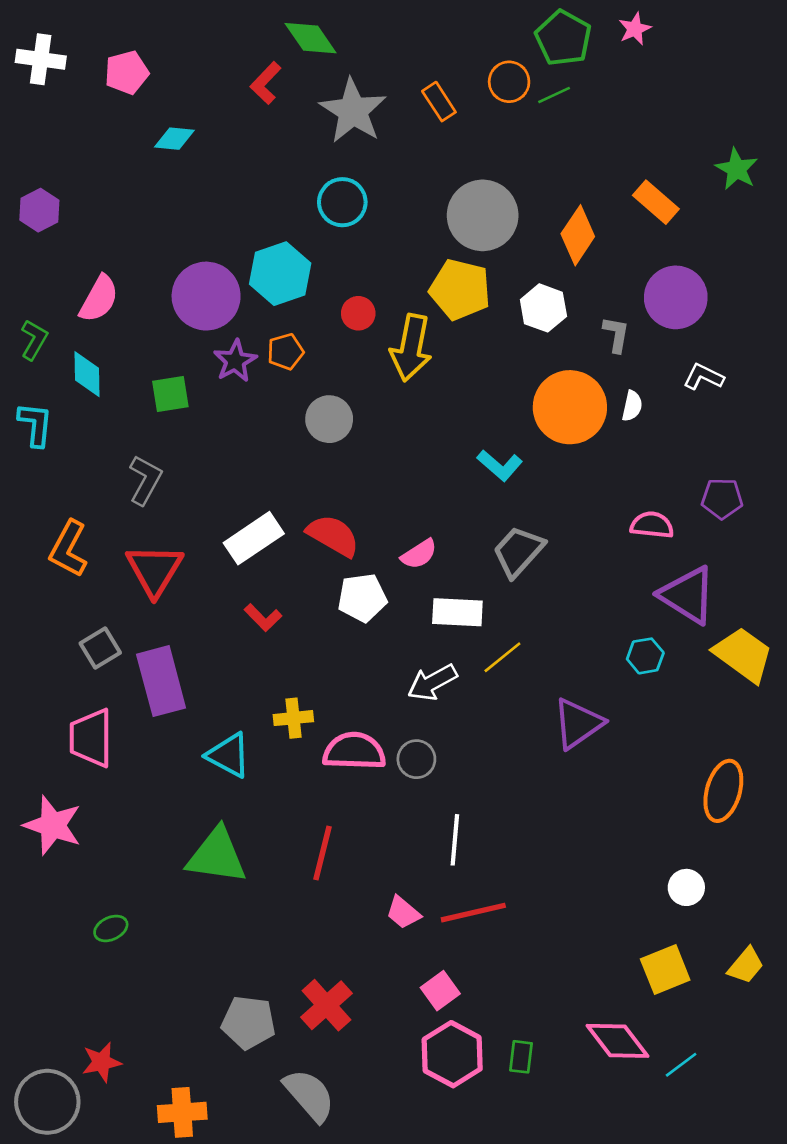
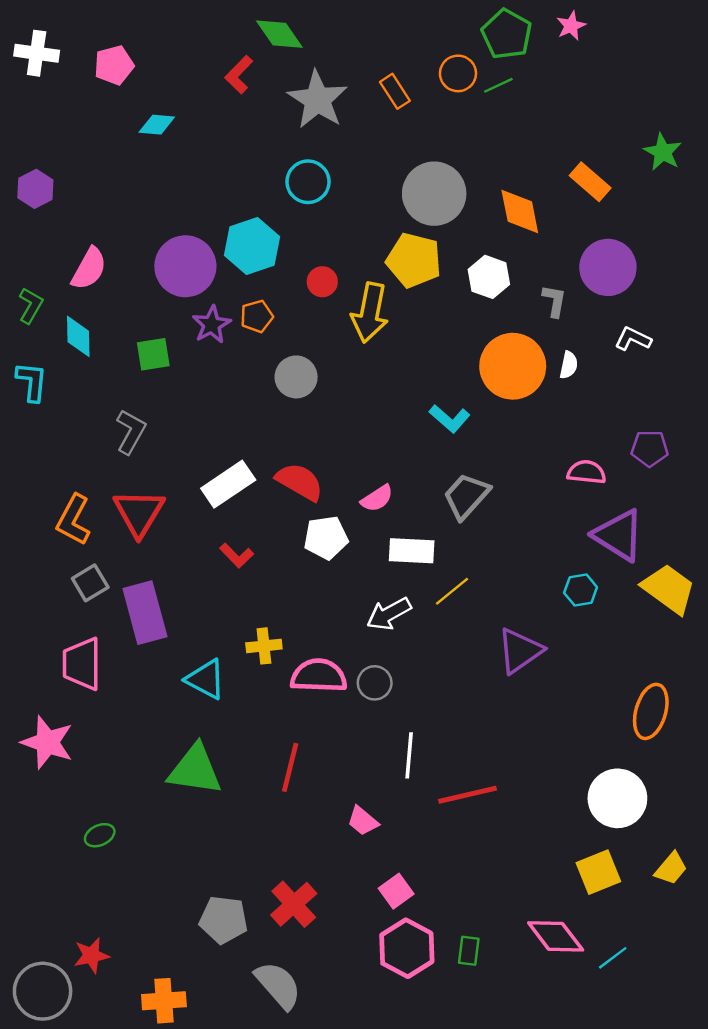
orange diamond: (578, 235) -> (520, 211), turned -45
orange L-shape: (68, 549) -> (73, 520), moved
white circle: (686, 887) -> (617, 798), size x1.8
red line: (473, 913) -> (467, 795), moved

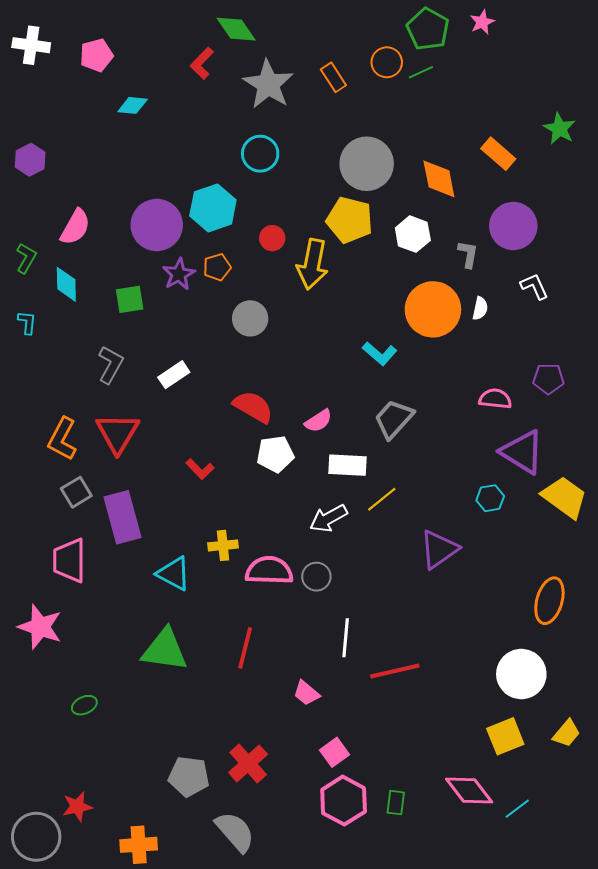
white L-shape: (633, 339) -> (534, 286), turned 40
cyan L-shape: (32, 382) -> (27, 322), size x0.7
white rectangle: (228, 484) -> (174, 375), moved, size x0.7

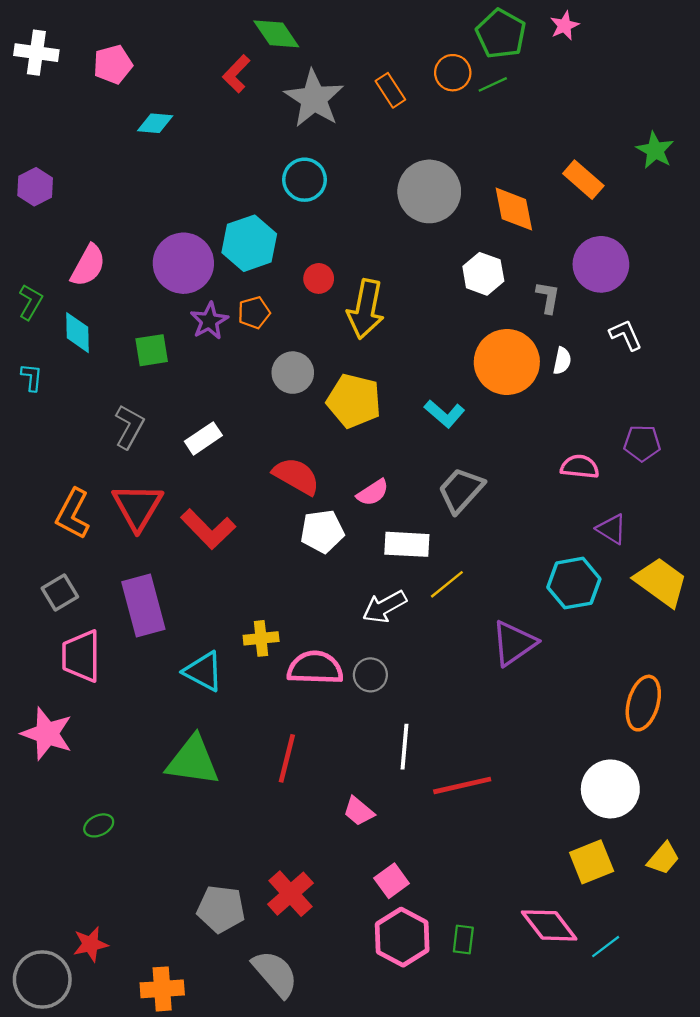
yellow pentagon: (350, 220) -> (354, 401), moved
purple triangle: (522, 452) -> (612, 529), size x0.6
red L-shape: (200, 469) -> (208, 529), moved, size x1.6
gray square: (76, 492) -> (60, 593), moved
cyan hexagon: (490, 498) -> (574, 583), size x1.6

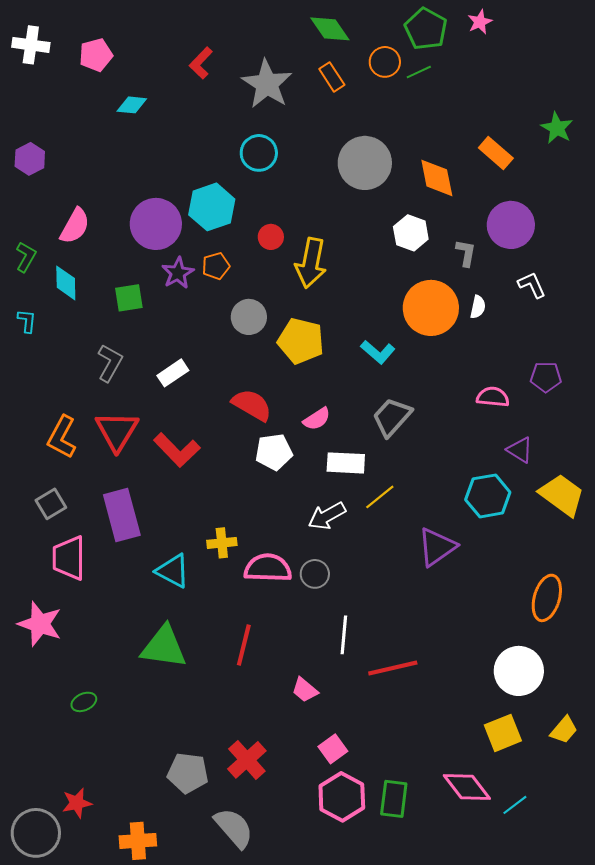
green diamond: (276, 34) -> (330, 29), moved
green rectangle: (463, 940) -> (394, 799), size x1.5

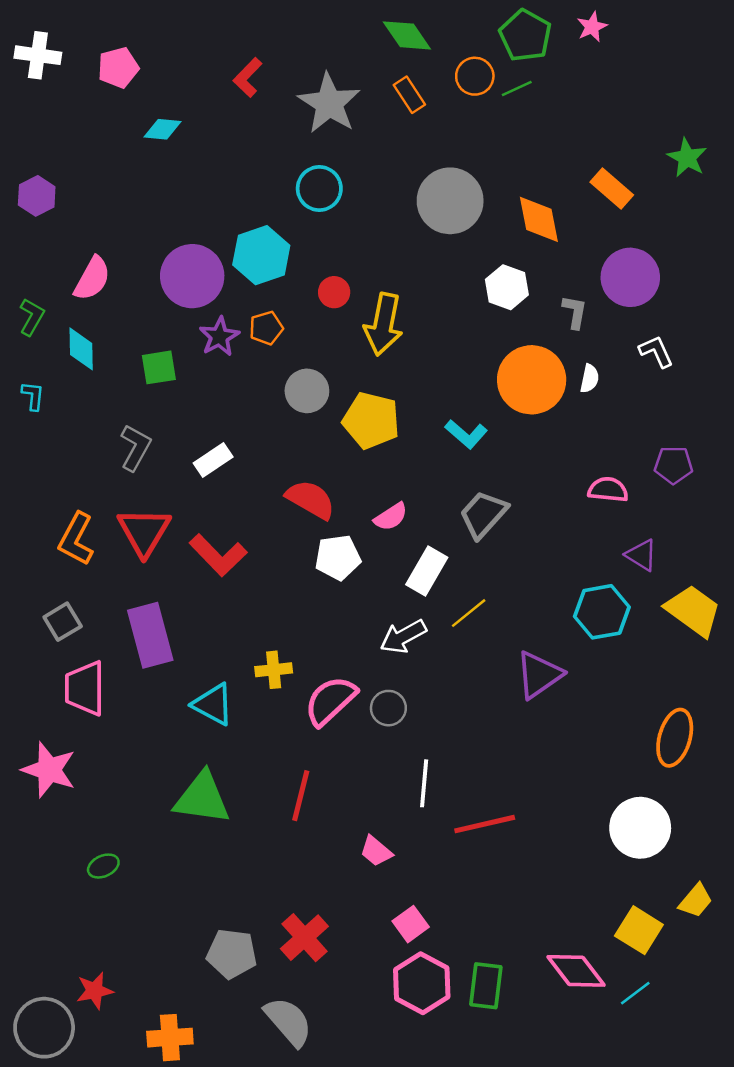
white rectangle: (346, 463) -> (427, 571), turned -63
pink semicircle: (268, 568) -> (330, 701), turned -45
yellow square: (503, 733) -> (639, 930), moved, turned -36

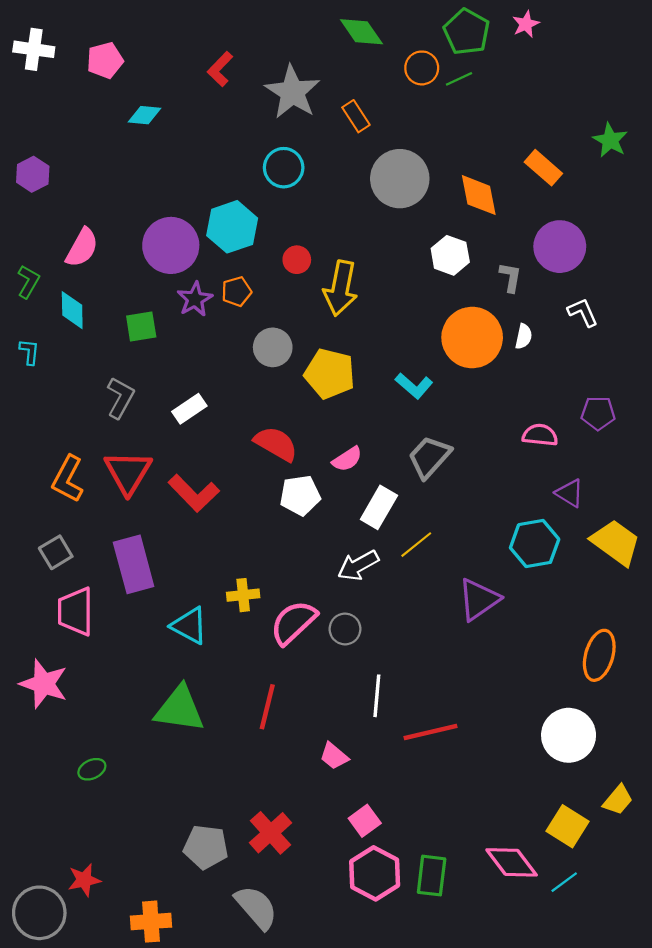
orange rectangle: (409, 95) -> (356, 116), moved

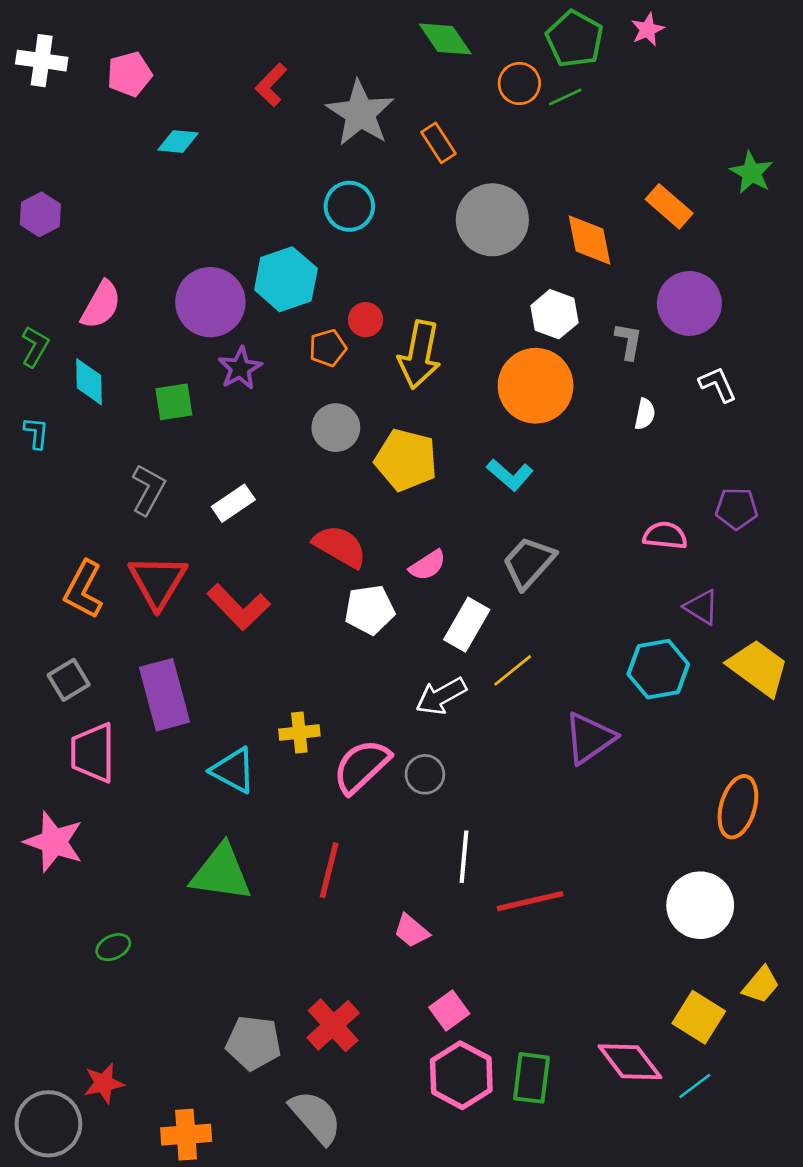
orange pentagon: (237, 291) -> (328, 348), moved
orange circle: (472, 338) -> (536, 386), moved

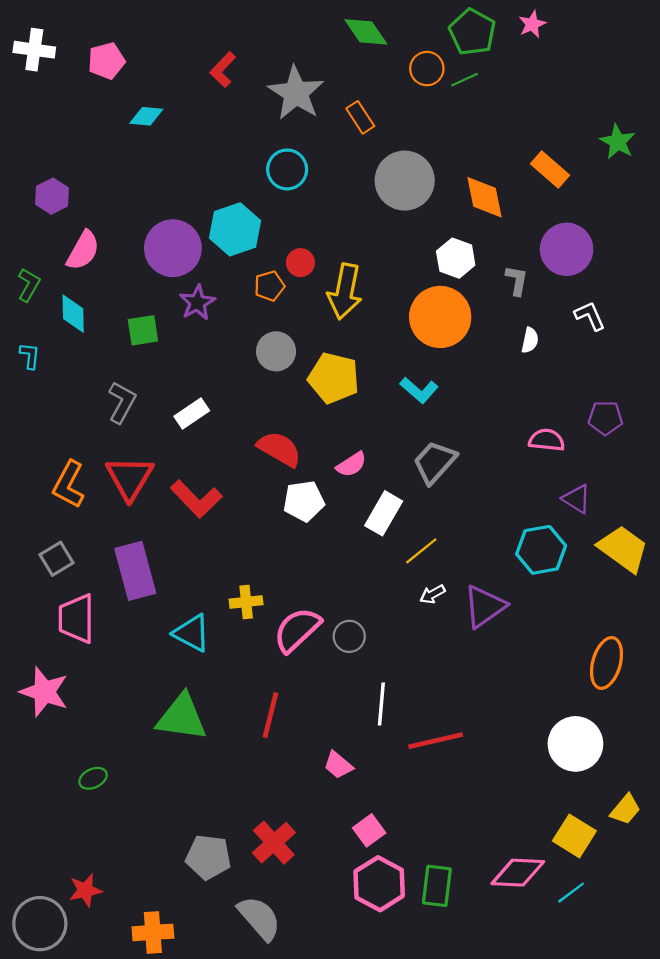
purple hexagon: (40, 214) -> (52, 196), moved
white arrow: (441, 696) -> (432, 594), moved, size x0.6
pink diamond: (630, 1062) -> (518, 873), turned -50

